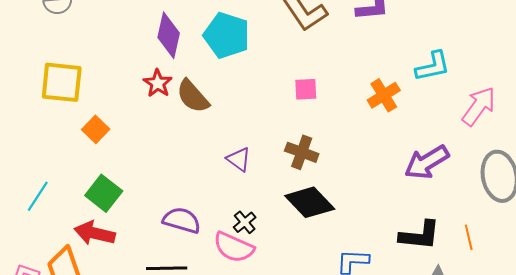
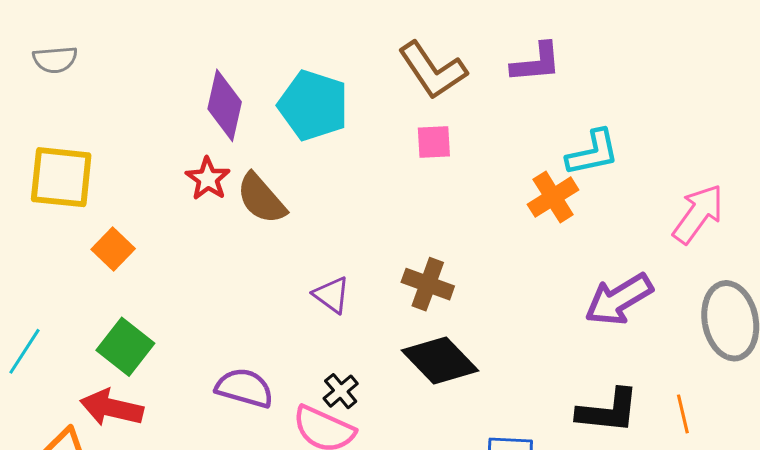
cyan L-shape: (433, 66) -> (593, 153), moved
pink square: (306, 89) -> (434, 142), moved

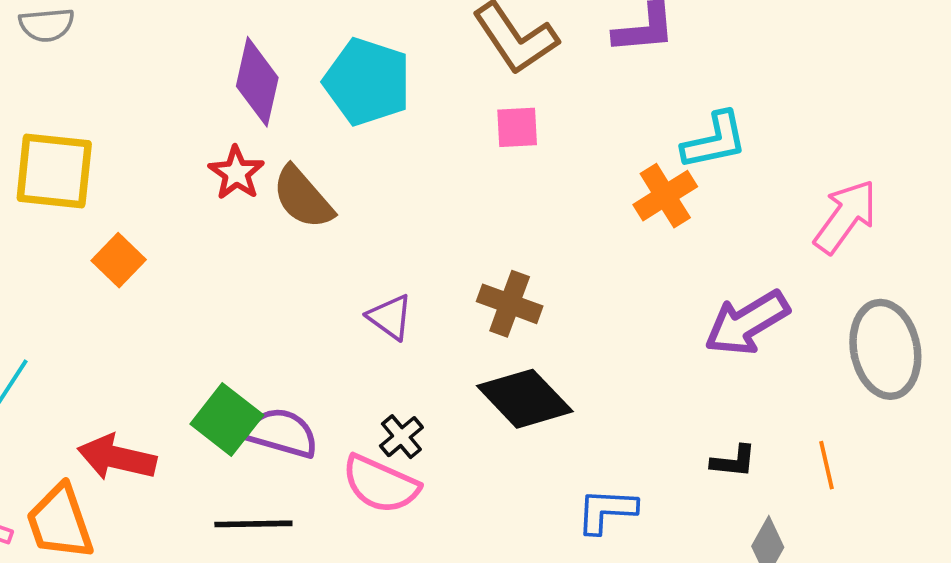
green square: (125, 347) -> (227, 420), moved
black L-shape: (608, 411) -> (734, 461), size x0.6

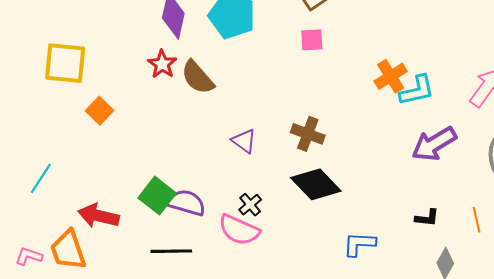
cyan L-shape: (715, 141) -> (417, 90), moved

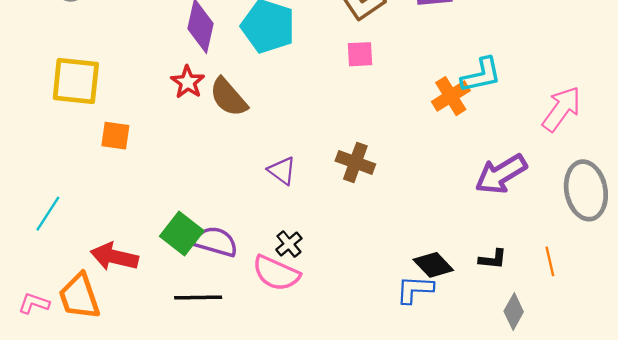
cyan L-shape: (417, 90) -> (481, 75), moved
orange square: (99, 111) -> (115, 136), turned -36
black diamond: (316, 184) -> (433, 265), moved, size x0.7

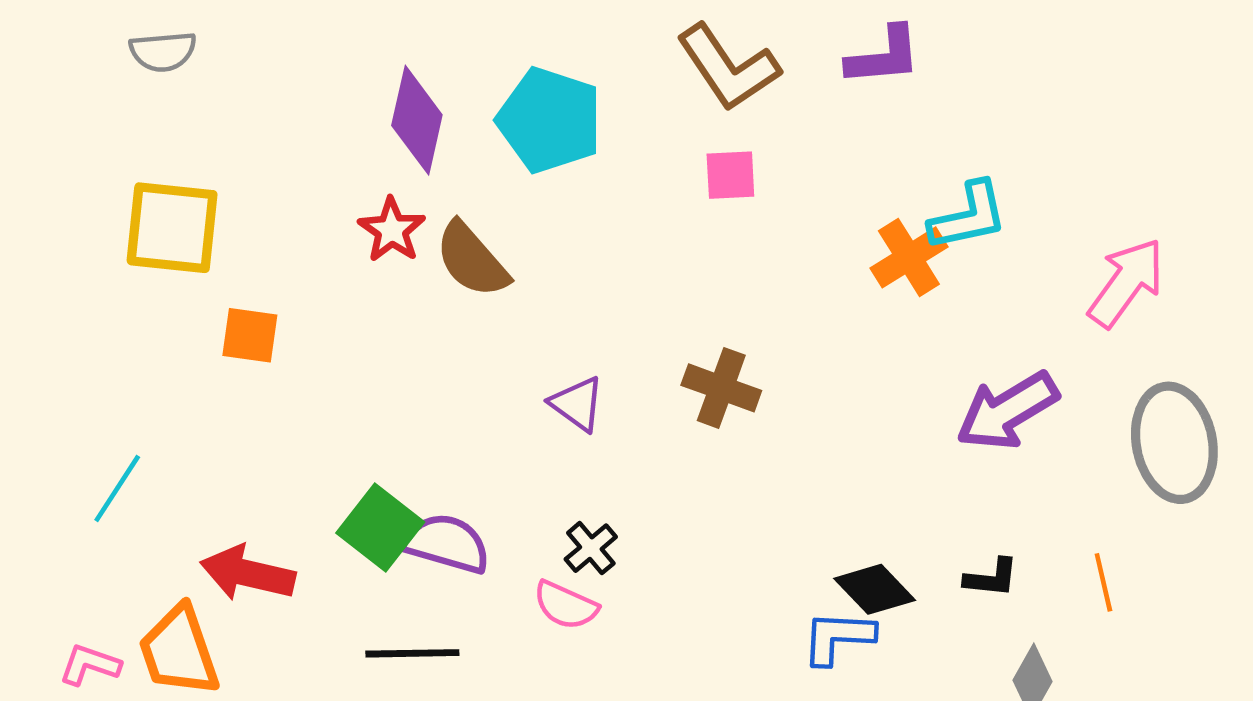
pink semicircle: (276, 273) -> (566, 605), size x0.7

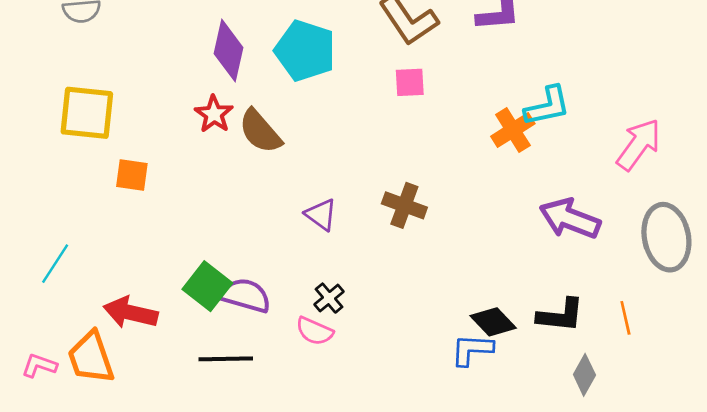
purple arrow: (1007, 411) -> (570, 219), turned 52
black L-shape: (991, 578) -> (561, 315), size x1.5

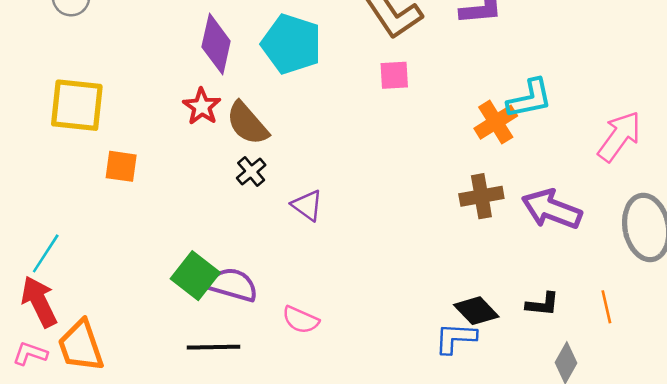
brown cross: (404, 205) -> (481, 196), moved, turned -30
black cross: (329, 298) -> (251, 172), moved
red arrow: (131, 313) -> (39, 302), moved, turned 51
black L-shape: (561, 315) -> (543, 304), size x0.7

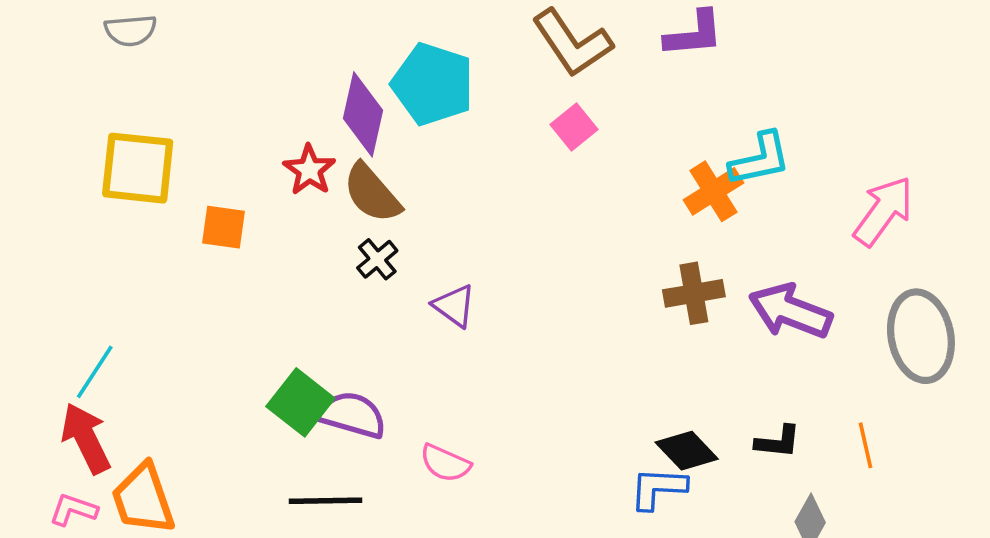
purple diamond: (216, 44) -> (363, 114), moved
pink square: (394, 75) -> (574, 127), turned -36
orange square: (121, 166) -> (224, 227), moved

